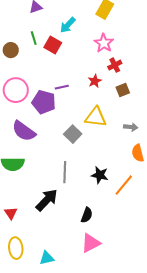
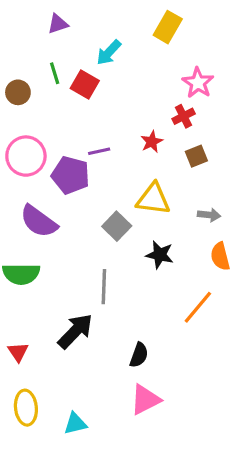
pink star: (104, 43) -> (198, 83), moved
black star: (100, 175) -> (160, 255), moved

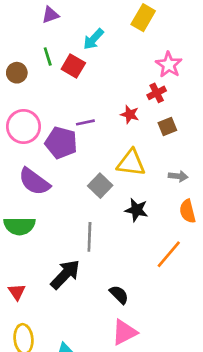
red star: (152, 142) -> (130, 114), turned -30
black semicircle: (139, 355) -> (119, 295), turned -65

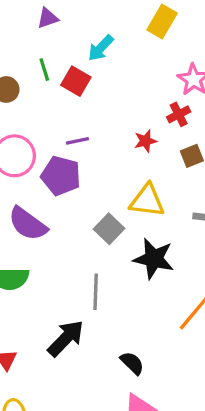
red star: (130, 114) -> (145, 141), turned -30
purple line: (85, 122) -> (77, 141), moved
black star: (136, 210) -> (154, 259), size x1.4

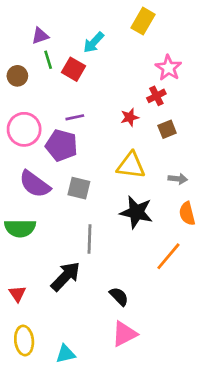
purple triangle: (48, 18) -> (40, 36), moved
gray square: (109, 229) -> (79, 188), moved, turned -30

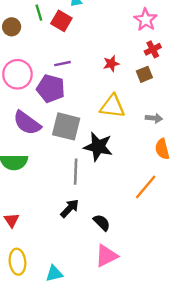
red cross: (156, 96) -> (153, 49), moved
gray square: (79, 188) -> (66, 126), size x1.4
black star: (136, 212) -> (98, 147), moved
black arrow: (66, 276) -> (70, 208), moved, size x0.7

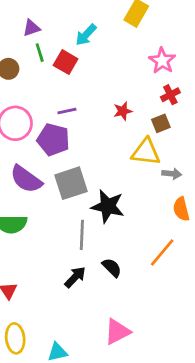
yellow triangle: (112, 106) -> (146, 152), moved
gray square: (66, 126) -> (71, 183), turned -32
black semicircle: (102, 223) -> (112, 268), moved

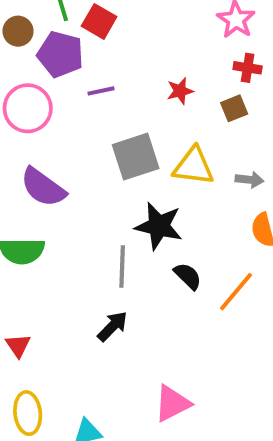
red cross: (170, 95) -> (248, 68), turned 36
purple pentagon: (53, 140) -> (60, 54), moved
yellow triangle: (146, 152) -> (194, 166), moved
gray square: (71, 183) -> (136, 157), moved
black semicircle: (112, 268) -> (188, 276), moved

